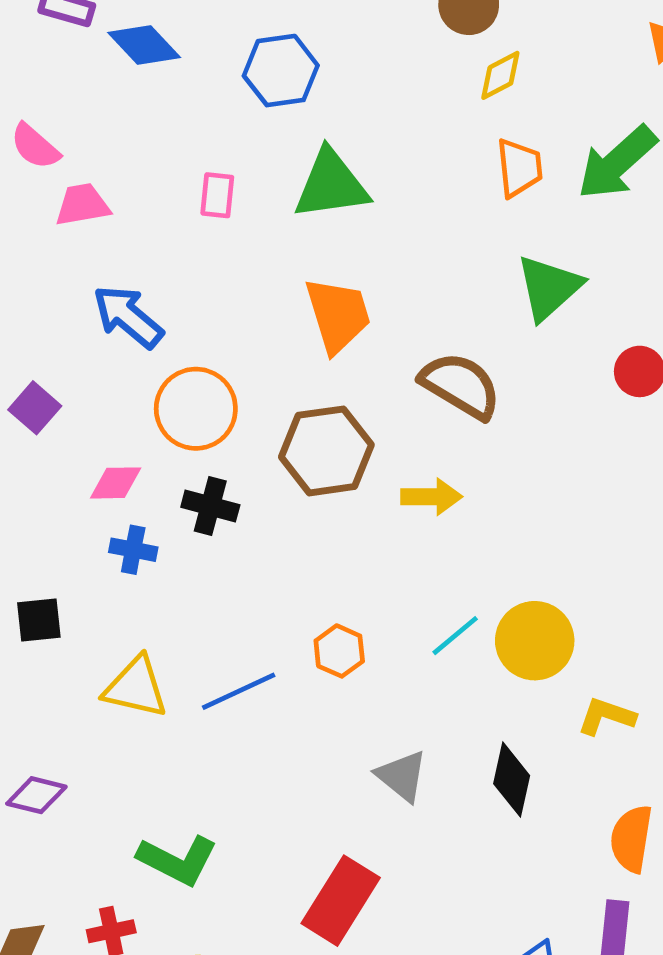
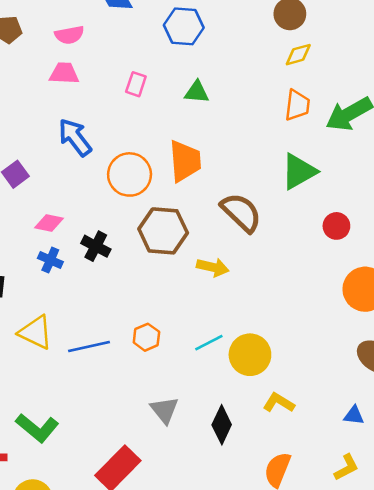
pink semicircle: (35, 146) -> (69, 35), moved, turned -64
green triangle: (331, 185) -> (197, 92), size x0.6
orange circle: (196, 409) -> (130, 174), moved

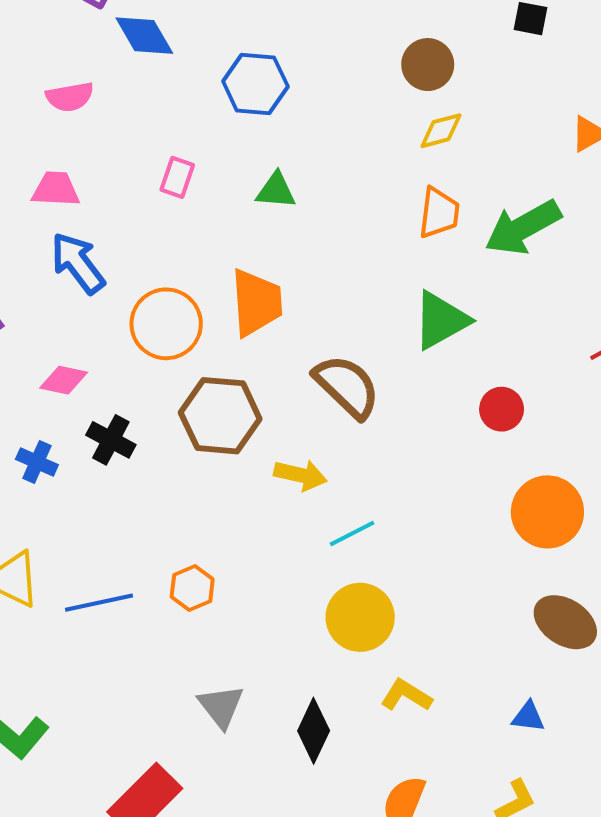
pink trapezoid: (64, 73) -> (56, 189), moved
pink diamond: (49, 223) -> (64, 380), moved
cyan line: (209, 343) -> (352, 533), moved

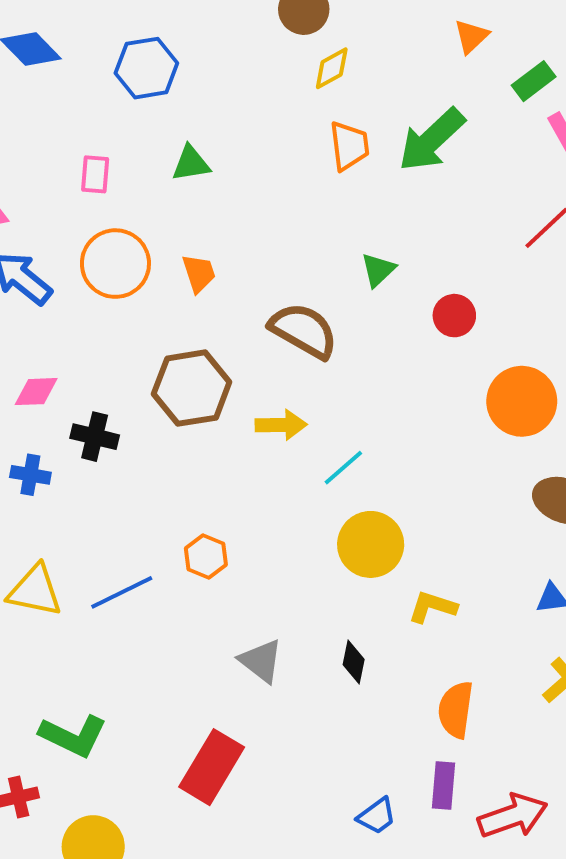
orange trapezoid: (256, 302) -> (199, 273), size x0.6
green triangle: (441, 320) -> (378, 270), moved, size x0.6
orange circle: (166, 324) -> (115, 264), moved
black diamond: (314, 731) -> (354, 662), size x0.7

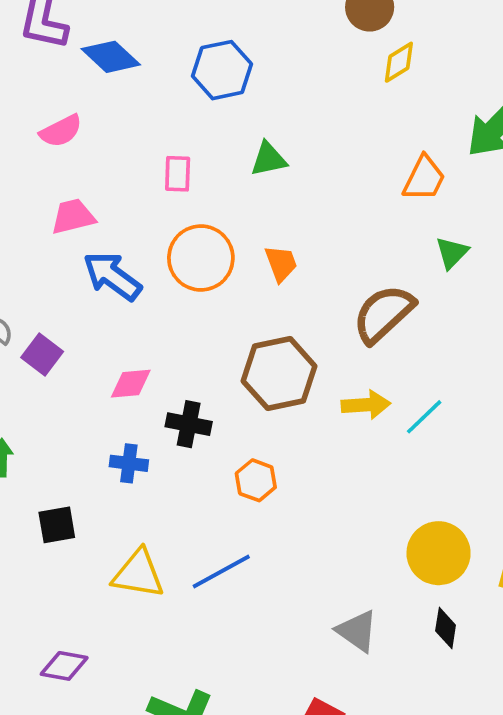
orange trapezoid: (349, 146) -> (424, 178), moved, turned 36
brown semicircle: (304, 331) -> (383, 314), turned -70
cyan line: (343, 468) -> (424, 417), moved
yellow circle: (371, 544) -> (439, 553), moved
orange hexagon: (206, 557) -> (256, 480), moved

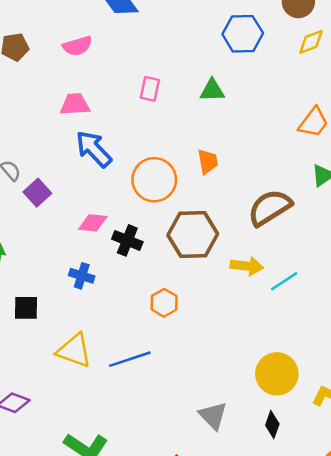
blue hexagon: (222, 70) -> (243, 34), moved
orange circle: (201, 258) -> (154, 180), moved
black cross: (189, 424) -> (127, 240), moved

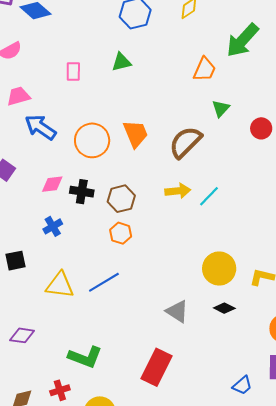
orange trapezoid: (208, 161) -> (136, 134), moved, size x1.4
brown hexagon: (193, 234) -> (121, 199), moved, size x0.7
blue cross: (82, 276) -> (53, 226), turned -36
black diamond: (272, 425) -> (224, 308), turned -70

